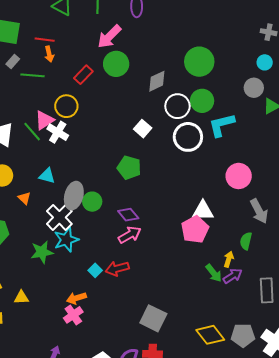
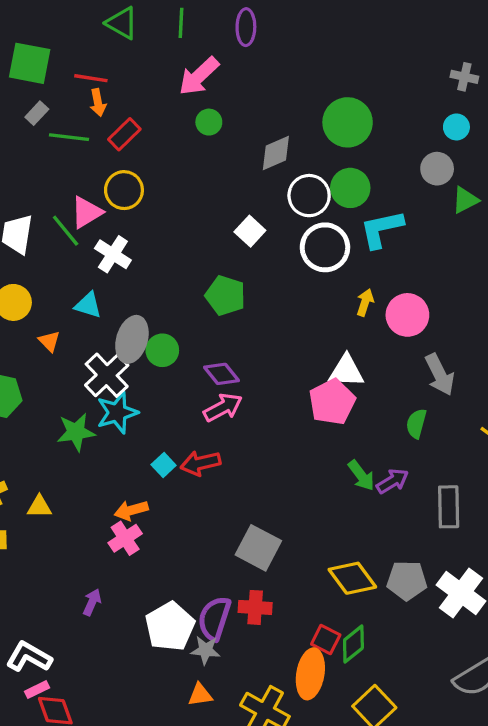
green circle: (116, 64) -> (209, 122), size x0.6
red rectangle: (83, 75) -> (124, 134), moved
white cross: (58, 132) -> (113, 254), moved
yellow arrow: (229, 259) -> (365, 302), moved

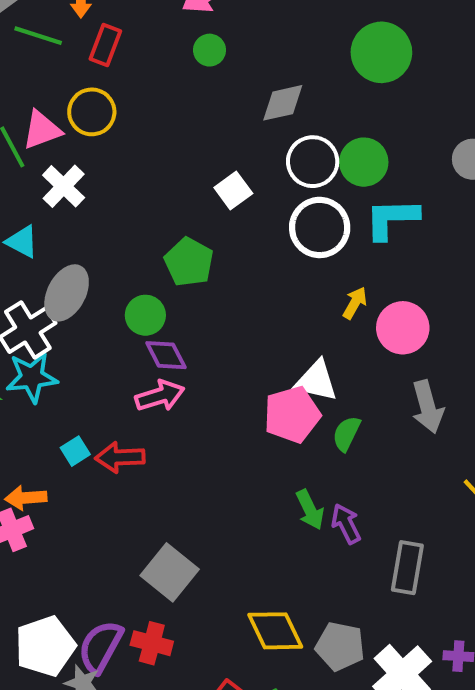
green circle: (348, 122) -> (381, 52), moved
red rectangle: (124, 134) -> (105, 45), turned -36
green circle: (162, 350) -> (145, 315), moved
green semicircle: (416, 424) -> (346, 434), moved
purple arrow: (392, 481) -> (346, 524), turned -96

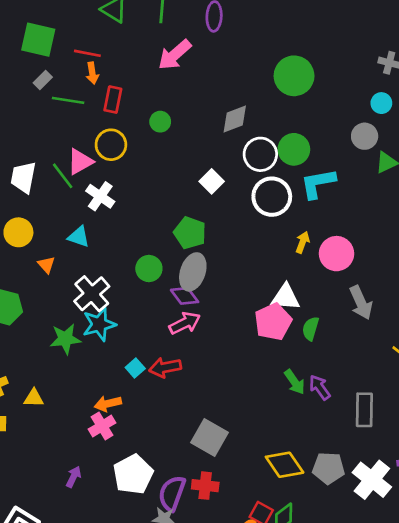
green circle: (210, 50) -> (160, 122), moved
gray ellipse: (67, 293) -> (193, 272), moved
green circle: (145, 315) -> (149, 269), moved
white pentagon: (45, 646) -> (133, 474), moved

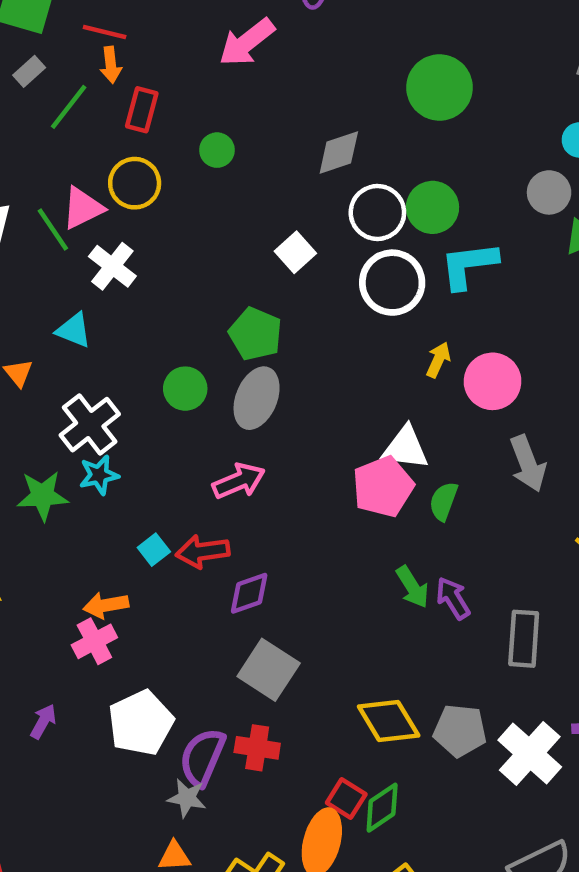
green line: (68, 100) -> (69, 107), turned -64
purple diamond: (185, 296) -> (249, 593), moved, turned -76
cyan star: (99, 324) -> (99, 475), size x0.7

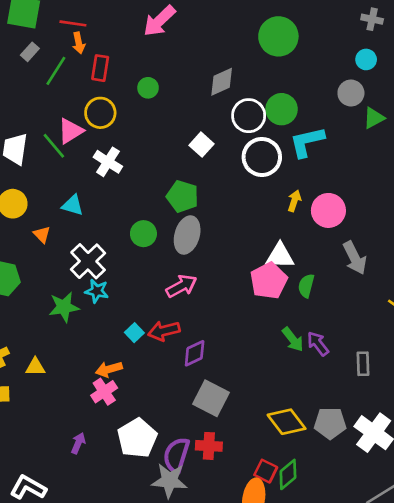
white cross: (112, 266) -> (108, 162), moved
cyan star: (99, 475) -> (97, 291), turned 30
gray rectangle: (524, 639) -> (363, 364), size x0.7
gray star: (187, 798) -> (169, 481), size x1.5

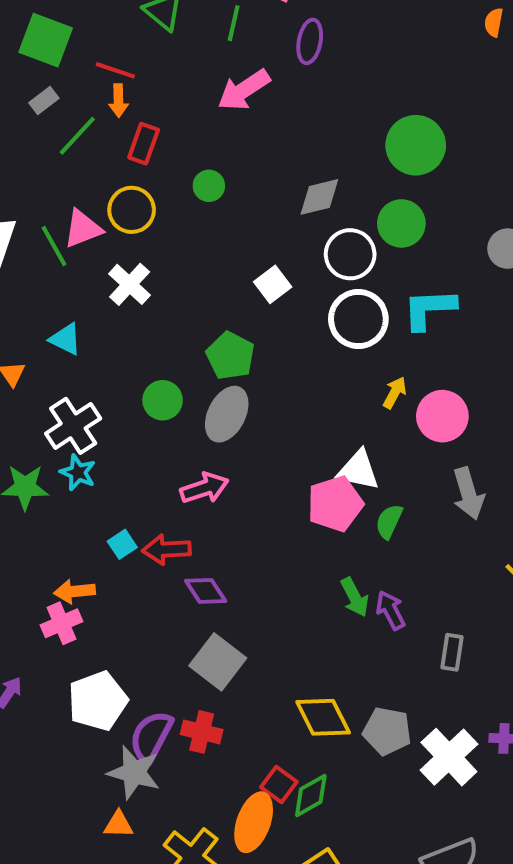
green circle: (282, 109) -> (401, 223), moved
purple diamond: (195, 353) -> (206, 591), turned 72

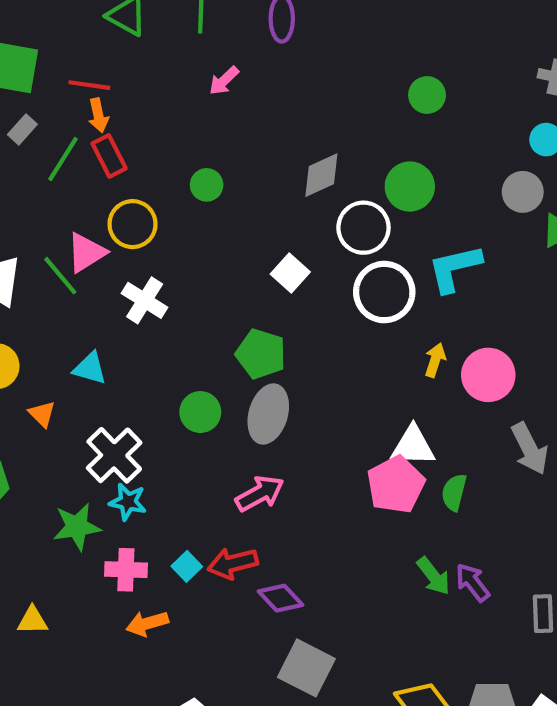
pink arrow: (244, 90) -> (224, 81), size x0.6
red rectangle: (144, 144) -> (109, 156), moved, turned -36
green circle: (416, 145) -> (427, 95), moved, size x0.6
pink cross: (62, 623) -> (126, 570), moved, turned 36

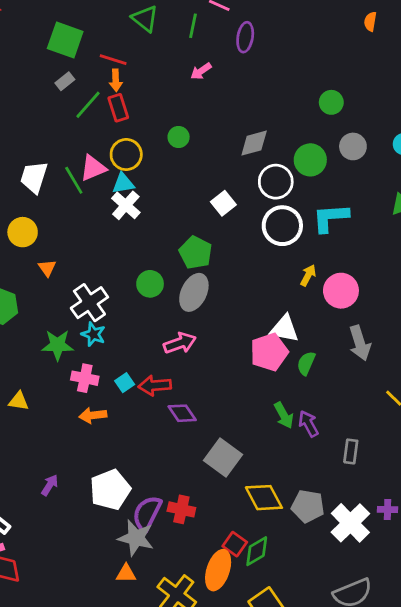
gray circle: (523, 192) -> (353, 146), moved
cyan triangle: (90, 368) -> (123, 183), moved, turned -35
gray square: (306, 668) -> (223, 457), moved

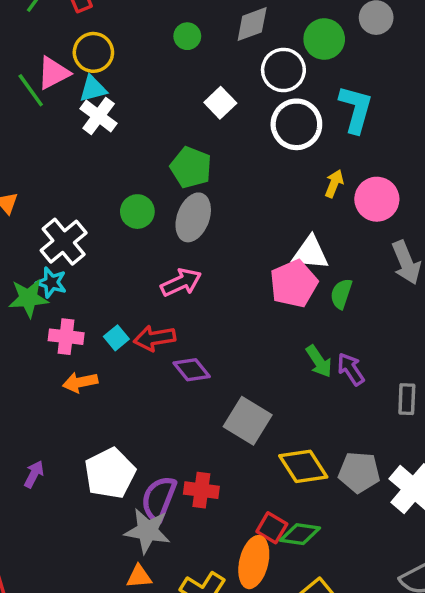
green circle: (179, 137) -> (187, 36), moved
cyan L-shape: (330, 218) -> (356, 109), turned 114
cyan star: (93, 334) -> (51, 282), moved
green diamond: (257, 551) -> (300, 534), turned 44

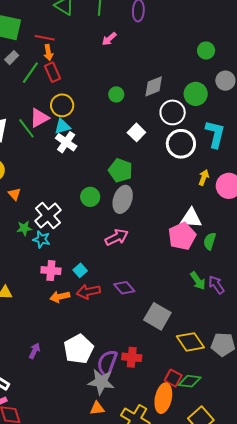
green star: (28, 298) -> (24, 228), moved, size x0.7
red arrow: (154, 338) -> (88, 292), moved

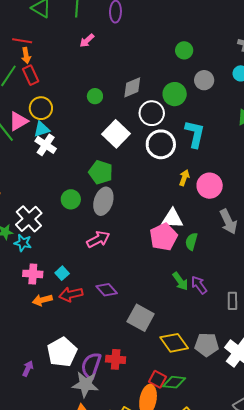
white square: (136, 132) -> (116, 134), size x1.5
purple arrow: (34, 351) -> (28, 369), moved

